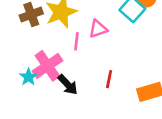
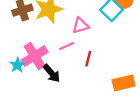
pink line: (76, 41) -> (67, 46), moved, turned 56
red line: (109, 79) -> (88, 59), moved

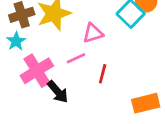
cyan star: (17, 65) -> (16, 41), moved

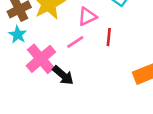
red line: (103, 74) -> (109, 37), moved

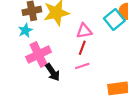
red line: (109, 37) -> (82, 48), moved
pink line: (75, 42) -> (82, 66), moved

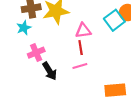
red line: (82, 48) -> (81, 48), turned -32
pink cross: (39, 54) -> (36, 53), size x0.7

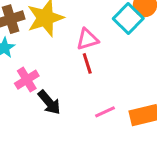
pink line: (80, 66) -> (105, 112), moved

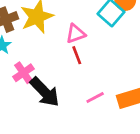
black arrow: (49, 102) -> (45, 92), size x1.4

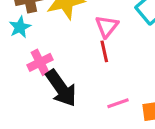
pink triangle: (76, 34) -> (107, 26), turned -40

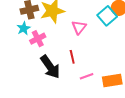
red line: (104, 51) -> (72, 57), moved
pink cross: (40, 62) -> (38, 39), moved

